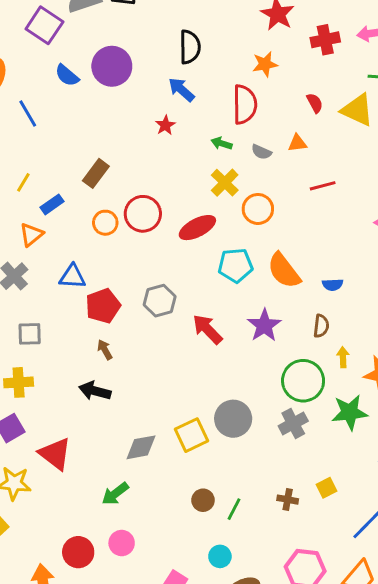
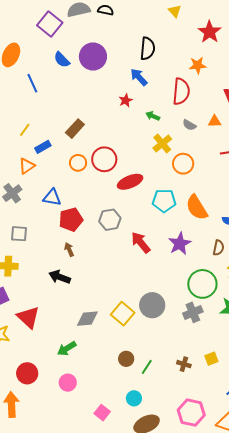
green arrow: (222, 143) -> (153, 116), moved
red ellipse: (197, 228) -> (130, 182), moved
yellow square: (192, 435) -> (123, 314), turned -30
red circle: (78, 552) -> (27, 373), moved

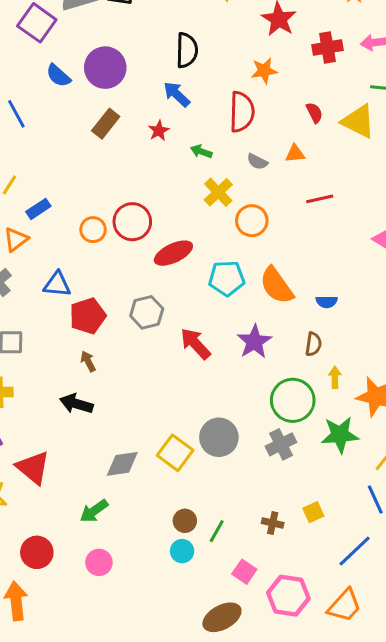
brown rectangle: (75, 129) -> (106, 124), moved
cyan circle: (134, 398) -> (182, 551), moved
pink square: (102, 413) -> (244, 572), moved

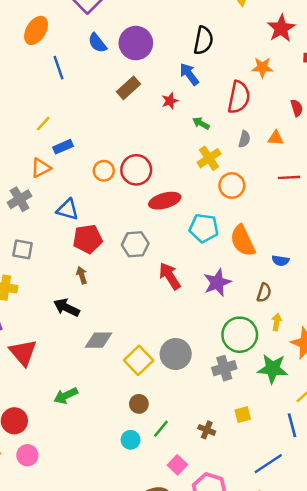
gray semicircle: (257, 162) -> (244, 139), turned -112
gray diamond: (122, 464) -> (98, 340), moved
yellow square: (313, 512) -> (243, 415), moved
brown circle: (185, 521) -> (139, 404), moved
pink circle: (99, 562) -> (27, 455), moved

